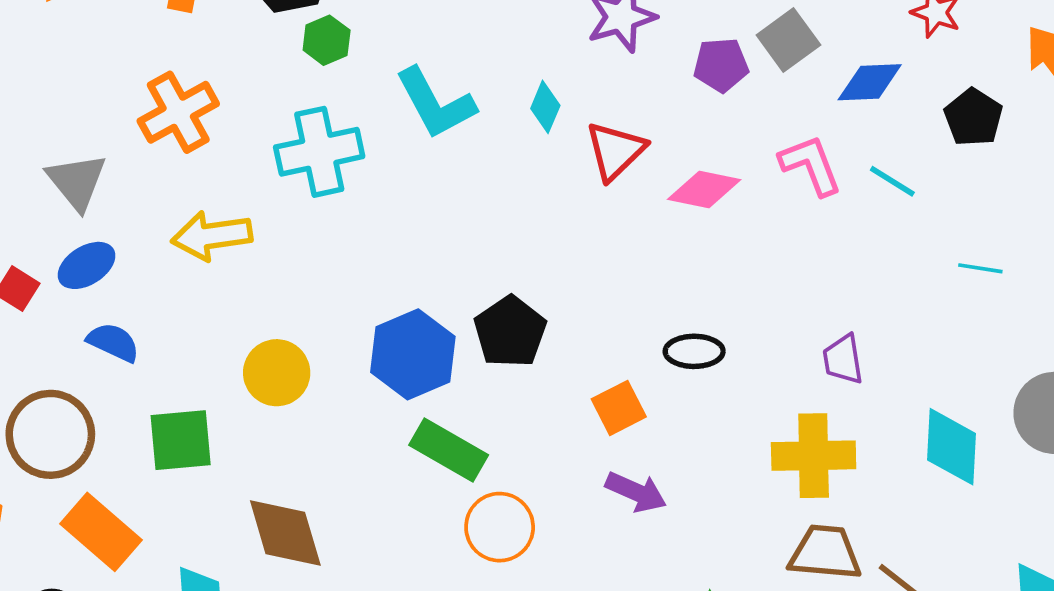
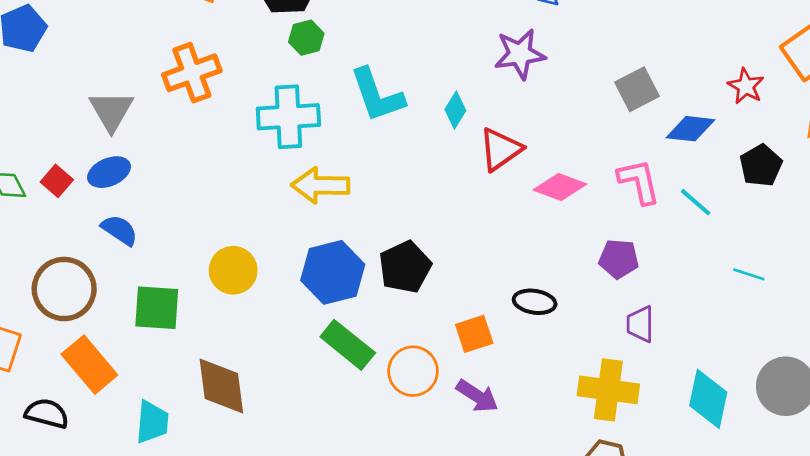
purple pentagon: (721, 65) -> (619, 259), moved
yellow arrow: (212, 236) -> (320, 185), moved
orange circle: (500, 527) -> (413, 371), moved

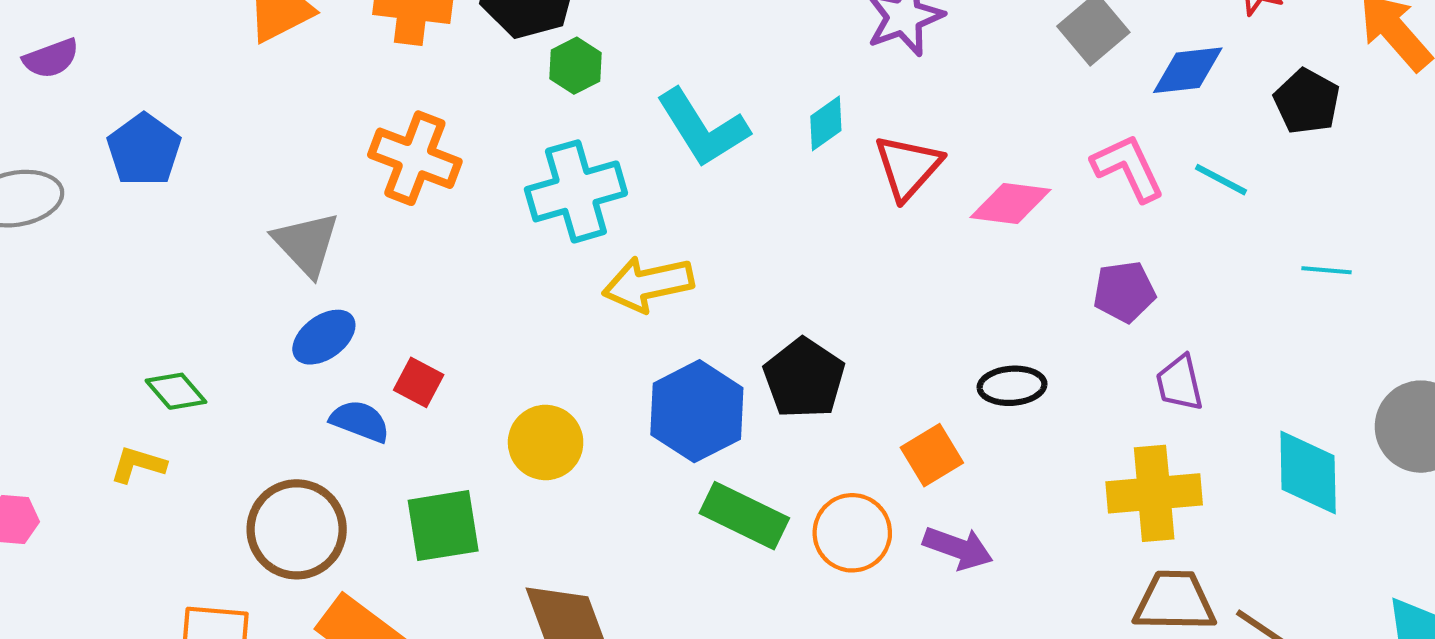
orange cross: (192, 73) -> (415, 158), turned -36
cyan diamond: (455, 110) -> (826, 123), turned 36
red square: (57, 181) -> (419, 382), moved

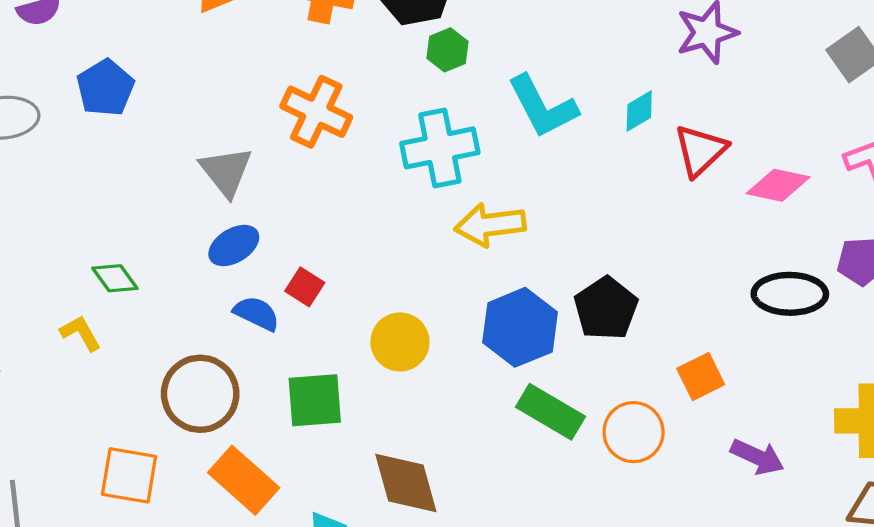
black ellipse: (1012, 386) -> (790, 294), moved, size x1.4
yellow L-shape: (138, 465) -> (81, 333), turned 39
purple arrow: (958, 548) -> (757, 457), moved

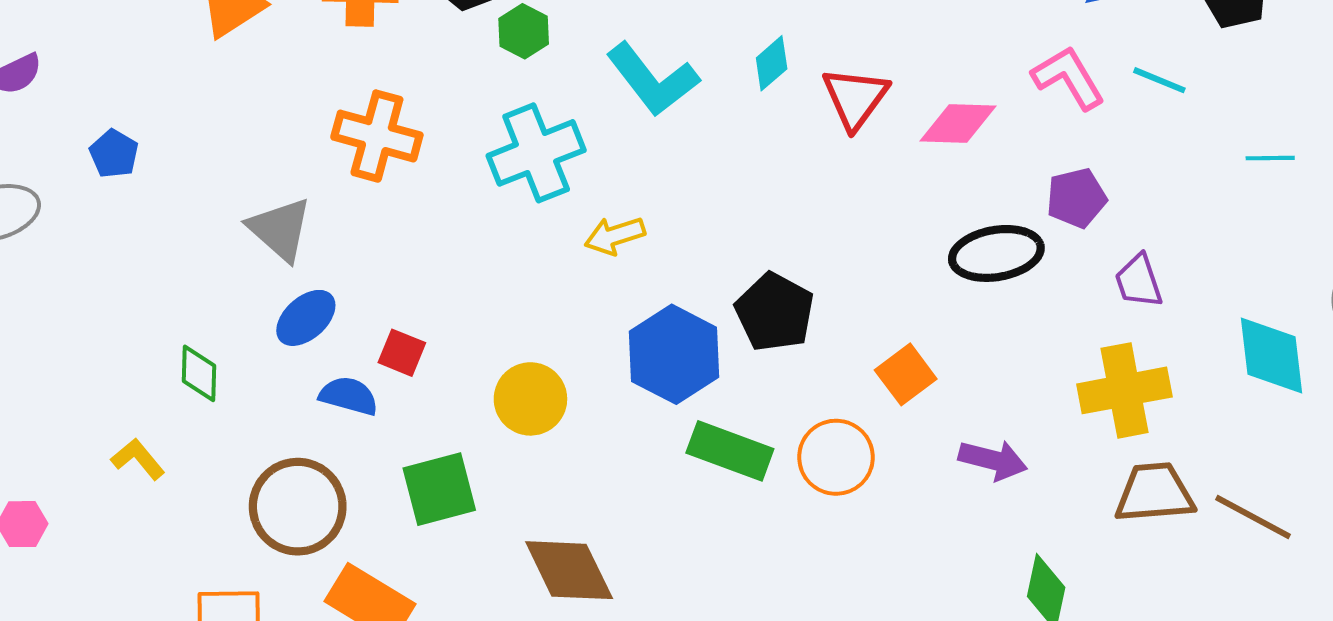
blue pentagon: (105, 88) -> (114, 154), size x0.7
yellow arrow: (490, 225) -> (615, 236), size x0.7
green diamond: (115, 278) -> (199, 373), moved, turned 48

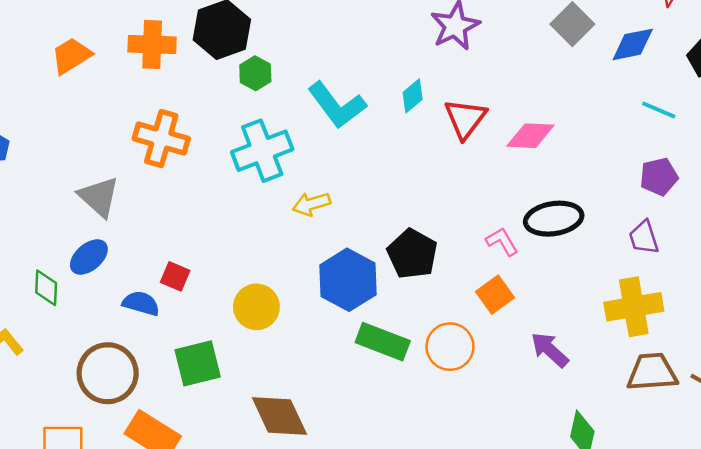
pink L-shape: (1068, 78) -> (502, 241), moved, size x0.7
purple pentagon: (1076, 198) -> (659, 177), moved
blue ellipse: (306, 318) -> (89, 257), moved
purple arrow: (993, 460) -> (550, 350), turned -153

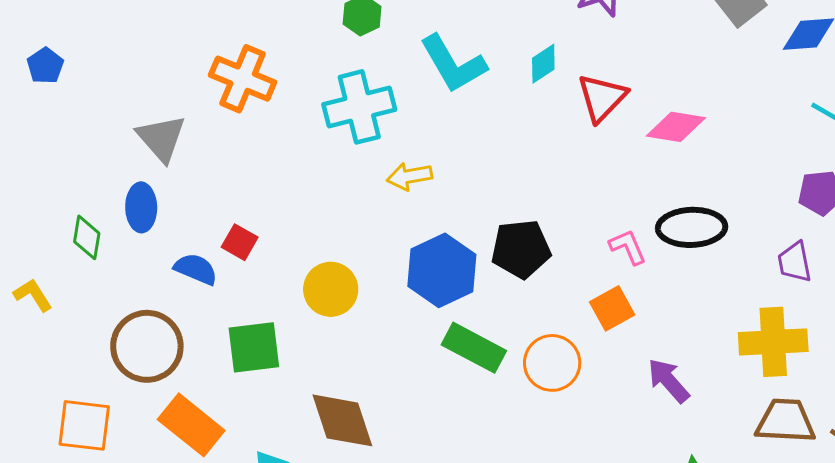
black pentagon: (412, 254) -> (521, 249), turned 30
blue ellipse: (89, 257) -> (141, 207), turned -57

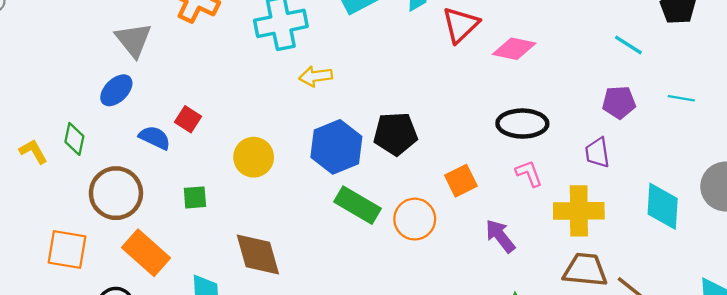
blue ellipse: (141, 207) -> (116, 90), turned 44
green diamond: (87, 237) -> (74, 139), moved
pink L-shape: (628, 247) -> (529, 173), moved
green square: (254, 347) -> (195, 197), size x0.6

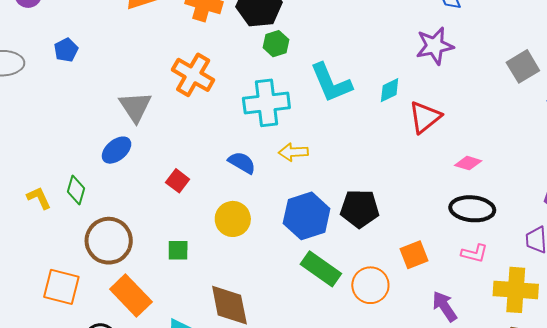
pink diamond: (514, 49) -> (468, 163), moved, size x0.7
blue semicircle: (155, 138) -> (242, 163), moved
pink L-shape: (529, 173) -> (474, 253), turned 120

